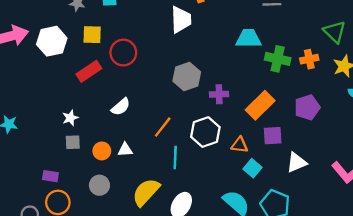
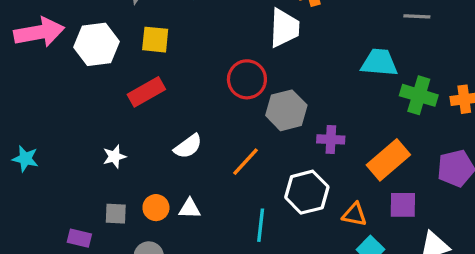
red circle: (123, 53) -> (247, 79), moved
orange line: (163, 127) -> (246, 162), moved
gray square: (73, 142) -> (116, 214), moved

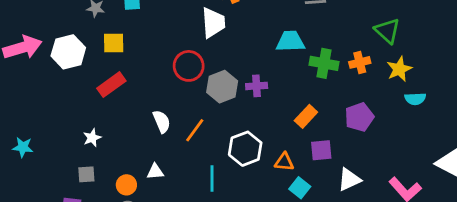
purple cross: (331, 139) -> (257, 86), moved
white semicircle: (188, 146) -> (162, 122), moved, turned -70
orange rectangle: (388, 160) -> (306, 116), size x0.7
orange circle: (156, 208) -> (126, 185), moved
gray square: (116, 214) -> (86, 174), moved

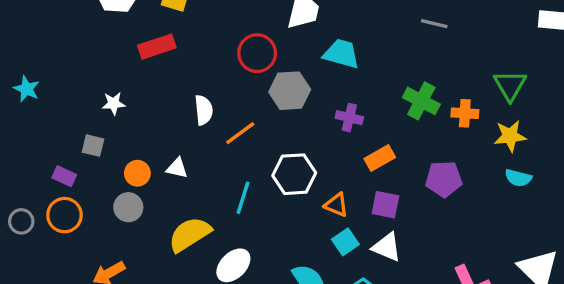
cyan trapezoid: (290, 41) -> (341, 54), moved
purple cross: (257, 86) -> (349, 118), moved
white triangle: (349, 180) -> (387, 247), moved, turned 30

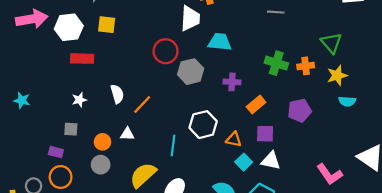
red rectangle: (157, 47) -> (82, 59), moved, turned 30
white semicircle: (204, 110) -> (117, 94), moved
orange line: (240, 133) -> (142, 105), moved

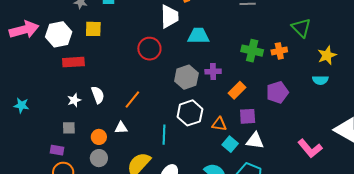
gray hexagon: (191, 72) -> (186, 77), moved
yellow star: (337, 75) -> (327, 55), moved
white semicircle: (117, 94) -> (98, 95), moved

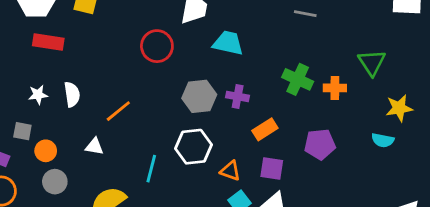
orange circle: (99, 137) -> (46, 151), moved

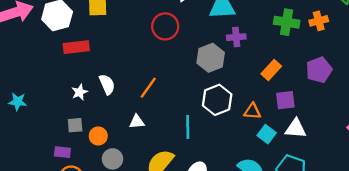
purple cross: (238, 97) -> (236, 37), moved

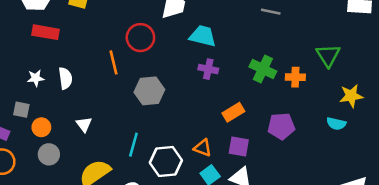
gray hexagon: (211, 58) -> (149, 91), moved
orange line: (148, 88) -> (113, 62), moved, turned -65
white hexagon: (217, 100) -> (166, 161), moved
white triangle: (137, 122) -> (84, 124), turned 42

